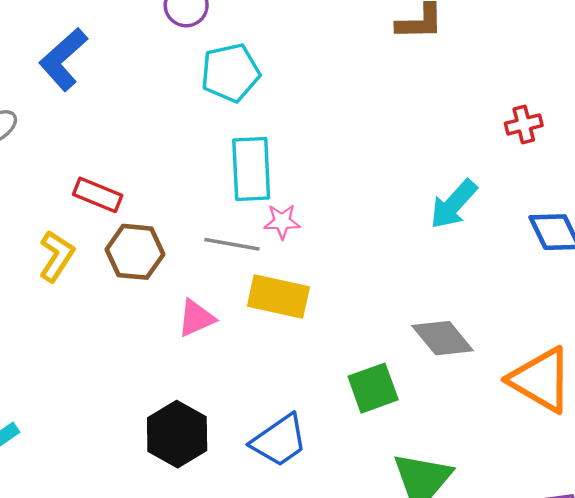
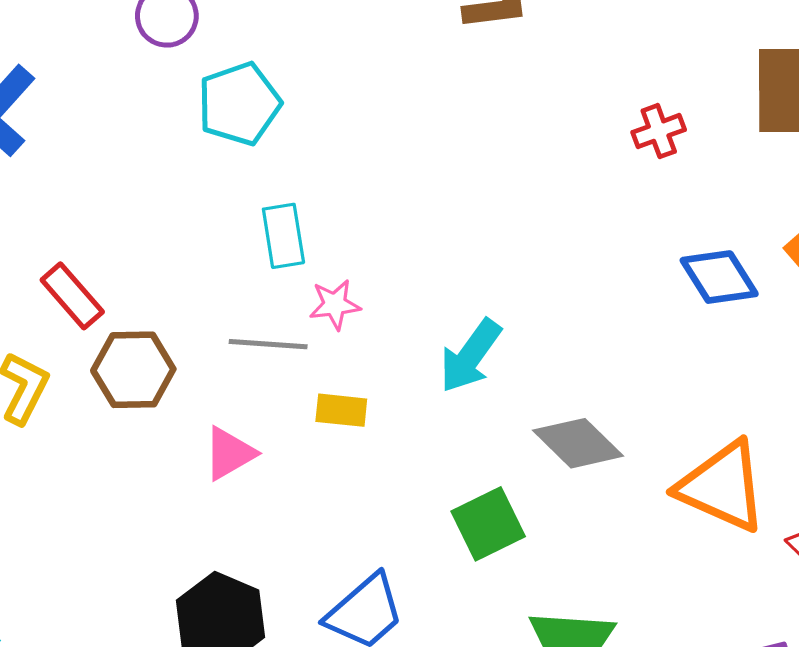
cyan rectangle: (251, 169) -> (283, 236), size x0.7
red rectangle: (98, 195) -> (72, 296), turned 33
cyan arrow: (454, 204) -> (470, 356), moved
yellow rectangle: (278, 296) -> (341, 410), size x0.6

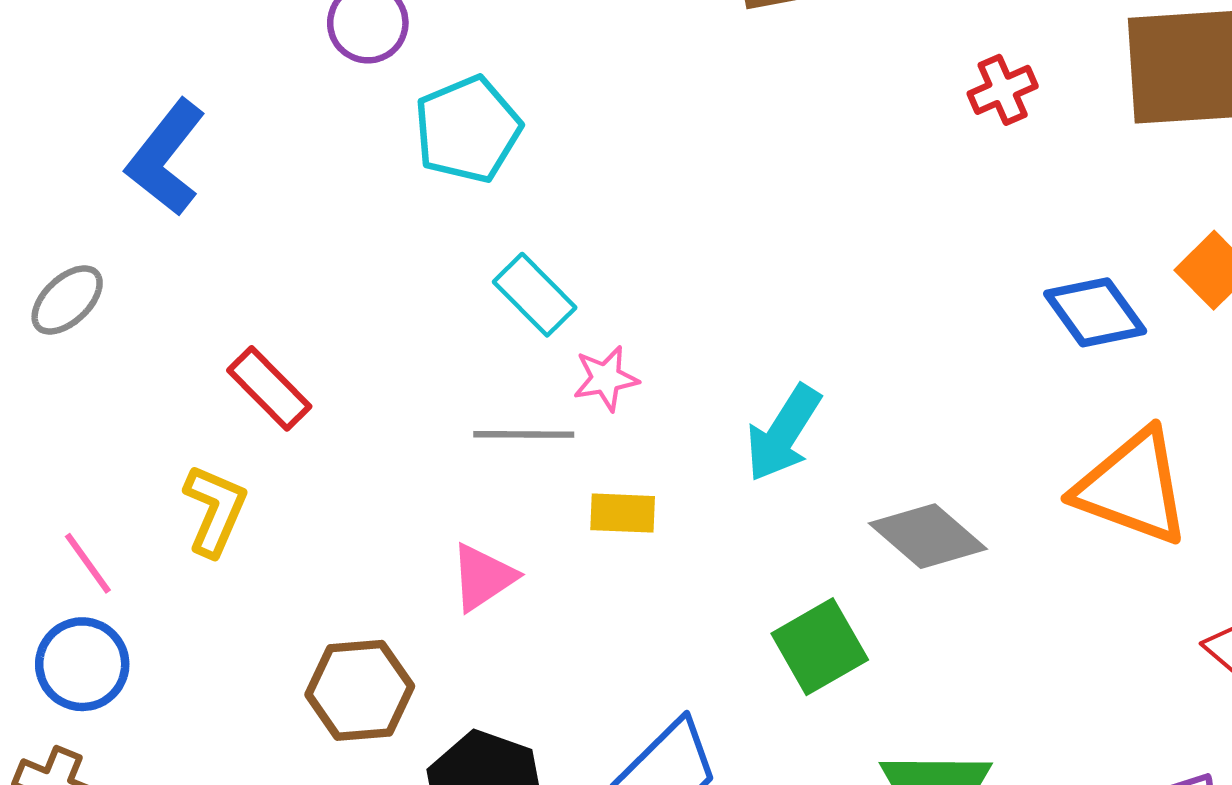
red cross: (659, 131) -> (1003, 90), moved
cyan rectangle: (283, 236) -> (535, 295), turned -32
brown hexagon: (133, 370) -> (360, 690), moved
orange triangle: (722, 486) -> (1132, 487), moved

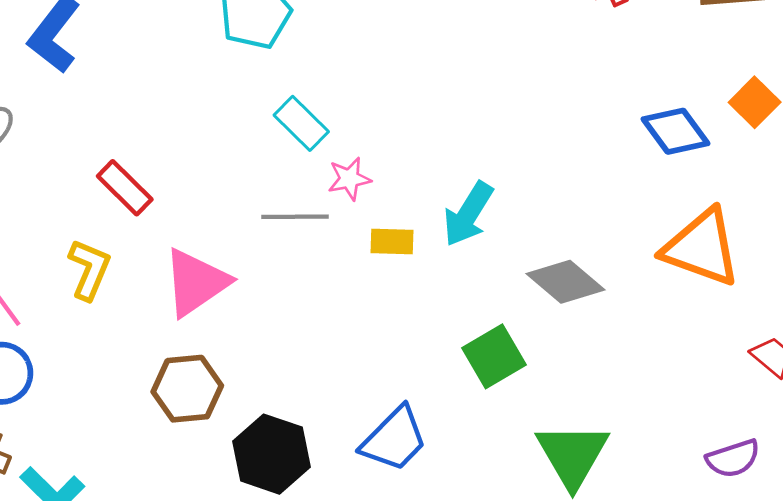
yellow rectangle: (623, 513) -> (392, 241), moved
pink triangle: (483, 577) -> (196, 282), moved, size x1.5

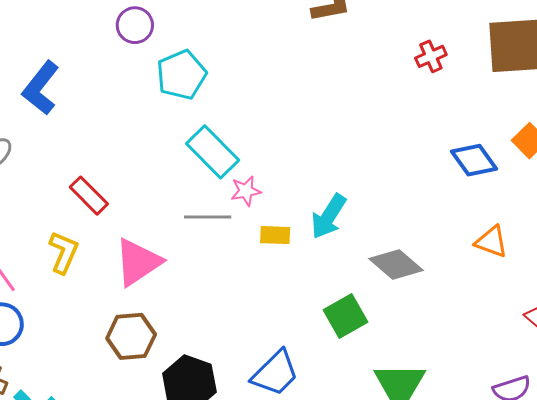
cyan rectangle: (301, 123) -> (213, 152), size x1.4
orange triangle: (702, 248) -> (491, 242), size x0.6

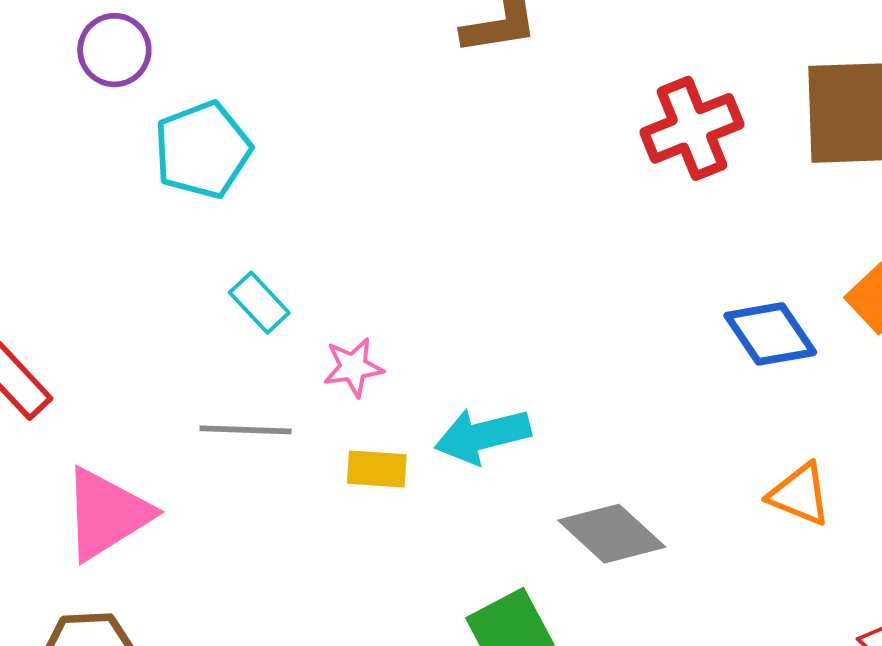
red cross: (431, 56) -> (692, 128), size x1.6
cyan rectangle: (213, 152) -> (259, 303), size x0.6
pink star: (246, 191) -> (353, 367), moved
cyan arrow: (329, 216) -> (482, 436), turned 42

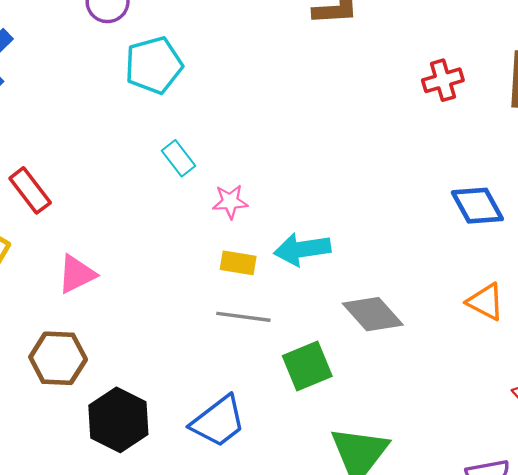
red cross: (692, 128) -> (443, 80), size x0.7
gray line: (246, 430) -> (243, 317), moved
pink triangle: (107, 514) -> (77, 274), size x0.7

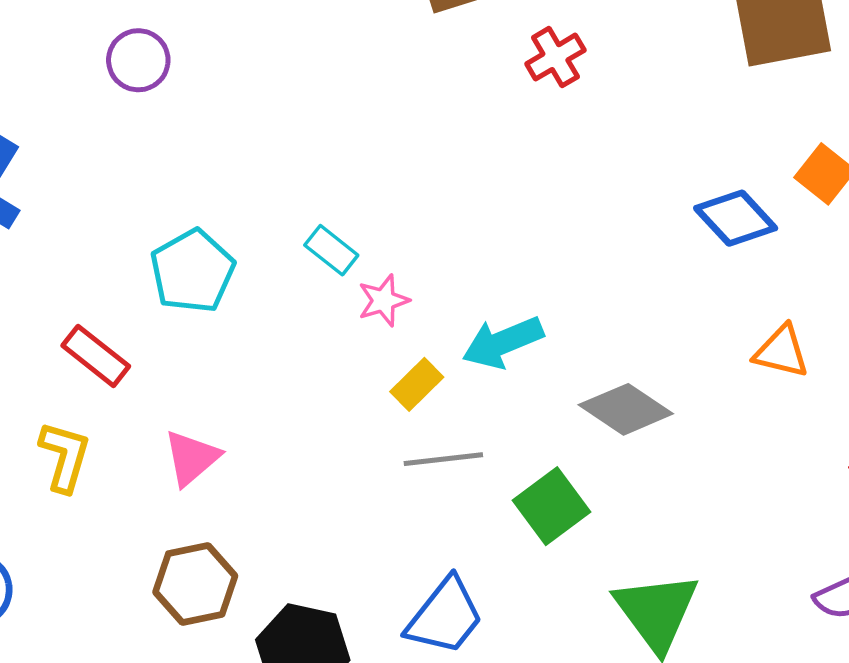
cyan pentagon: (154, 65) -> (192, 271), moved
red cross: (443, 80) -> (555, 57), moved
cyan rectangle: (178, 158) -> (331, 250), moved
yellow rectangle: (238, 263) -> (417, 384), turned -40

